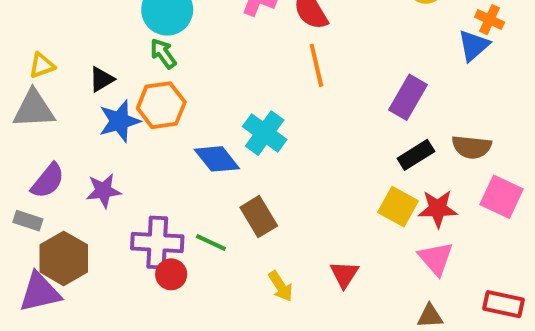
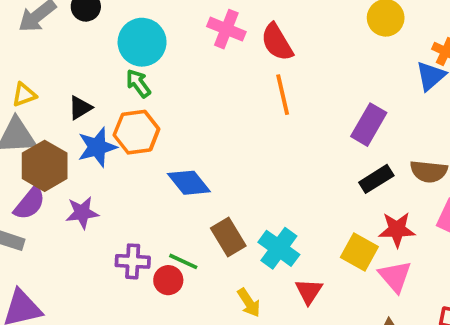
cyan cross: (265, 133) -> (279, 248), moved
yellow square: (398, 207) -> (359, 252), moved
purple cross: (157, 242) -> (133, 261), size x0.7
brown hexagon: (64, 258) -> (45, 166), moved
red circle: (171, 274) -> (168, 280), moved

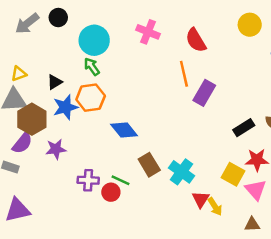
red semicircle: (277, 42) -> (196, 40), moved
purple rectangle: (369, 125) -> (204, 93), moved
yellow arrow: (249, 303) -> (215, 207), moved

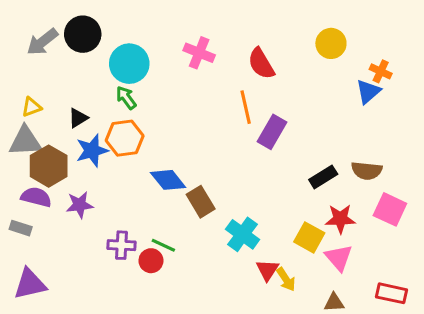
black circle: (58, 18) -> (83, 34), size x1.5
purple semicircle: (22, 143) -> (36, 197), turned -115
brown rectangle: (149, 165) -> (201, 202), moved

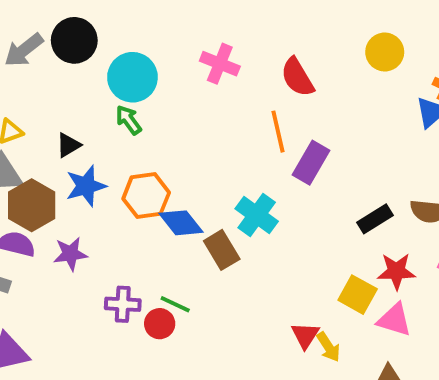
orange hexagon: (125, 138) -> (146, 196), moved
cyan cross: (243, 234) -> (257, 215), moved
pink triangle: (339, 258) -> (394, 320), turned -32

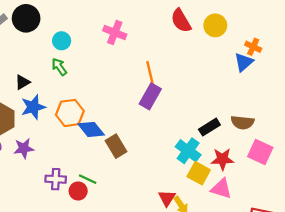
cyan circle: (132, 77) -> (62, 41), size x0.6
red semicircle: (297, 77) -> (181, 21), moved
purple rectangle: (311, 163) -> (150, 96), moved
cyan cross: (257, 215) -> (188, 151), moved

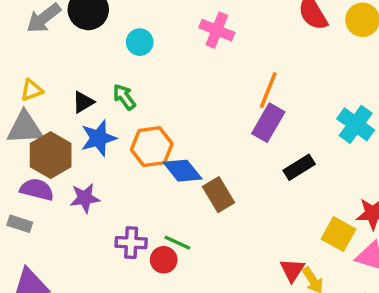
green arrow: (59, 67) -> (124, 97), moved
orange line: (150, 74) -> (268, 90), turned 35
black rectangle: (209, 127) -> (299, 167), moved
cyan cross: (188, 151) -> (356, 124), moved

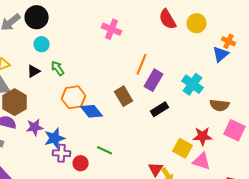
cyan circle: (140, 42) -> (42, 44), moved
purple rectangle: (268, 123) -> (154, 80), moved
blue star: (99, 138) -> (55, 138), moved
brown rectangle: (219, 195) -> (124, 96), moved
green line: (177, 243) -> (105, 150), moved

